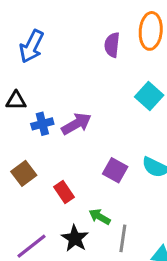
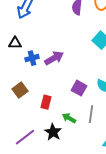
red rectangle: (64, 192) -> (46, 102), turned 48
gray line: (123, 238) -> (91, 114), moved

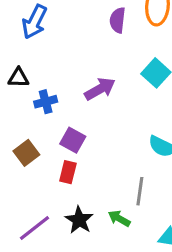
purple arrow: (54, 58) -> (100, 89), moved
purple square: (79, 88) -> (73, 140), moved
green arrow: (69, 118) -> (119, 218), moved

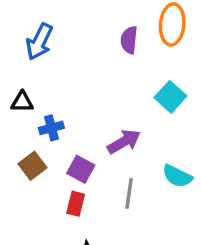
purple arrow: (100, 89) -> (124, 142), moved
brown square: (26, 153) -> (32, 166), moved
gray line: (140, 191) -> (129, 193), moved

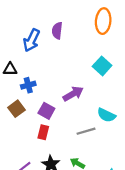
purple semicircle: (129, 40) -> (57, 31), moved
blue arrow: (39, 42) -> (31, 40), moved
gray line: (129, 193) -> (86, 131), moved, turned 66

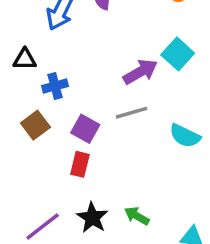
purple arrow: (73, 94) -> (140, 72), moved
gray line: (86, 131) -> (131, 113), moved

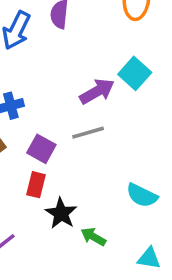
cyan semicircle: (185, 136) -> (142, 195), moved
black star: (92, 218) -> (61, 213), moved

